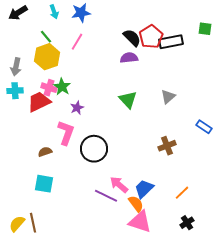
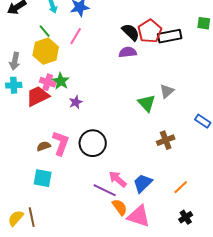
green triangle: (128, 100) -> (147, 103), moved
pink L-shape: (66, 133) -> (61, 143), moved
orange semicircle: (136, 204) -> (120, 207), moved

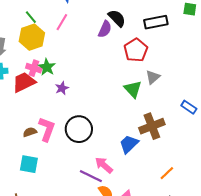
red pentagon: (150, 31) -> (136, 50), moved
purple semicircle: (128, 52) -> (105, 29), moved, turned 120
brown cross: (166, 140) -> (152, 126), size x1.4
blue trapezoid: (143, 183) -> (129, 144), moved

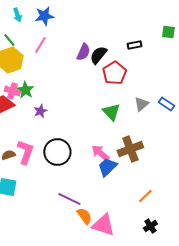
black semicircle: (117, 18) -> (98, 55), moved, turned -96
black rectangle: (156, 22) -> (134, 45), size x0.6
gray triangle: (153, 77) -> (141, 104), moved
blue rectangle: (189, 107) -> (166, 104), moved
pink arrow: (104, 165) -> (100, 153), moved

